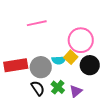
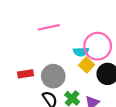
cyan semicircle: (59, 60) -> (81, 52), moved
red rectangle: (16, 65) -> (26, 74), size x0.6

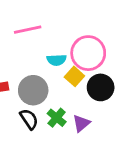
cyan semicircle: (81, 52) -> (57, 60), moved

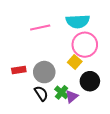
cyan semicircle: (57, 60) -> (78, 21), moved, size x1.6
black circle: (101, 87) -> (90, 81), moved
purple triangle: (81, 123) -> (72, 96), moved

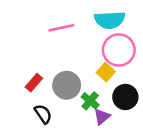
red rectangle: (19, 70) -> (34, 83), turned -40
green cross: (61, 92) -> (90, 101), moved
black semicircle: (41, 93) -> (43, 114), moved

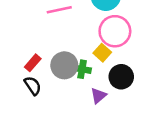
green cross: (90, 101) -> (82, 69), moved, turned -30
black semicircle: (43, 114) -> (33, 86), moved

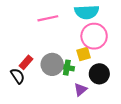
yellow square: (102, 53) -> (84, 54), turned 32
black semicircle: (33, 86) -> (18, 76), moved

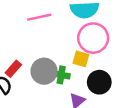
yellow square: (84, 54) -> (81, 59), turned 32

